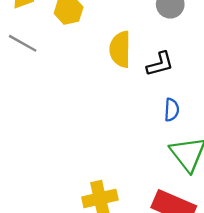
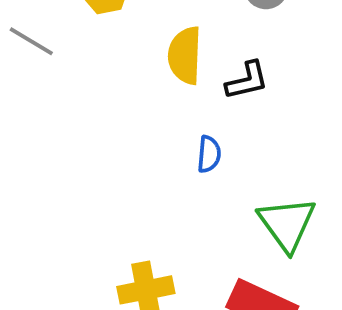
blue semicircle: (172, 110) -> (209, 154), moved

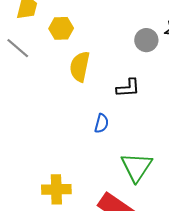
yellow semicircle: (185, 55) -> (80, 67), moved

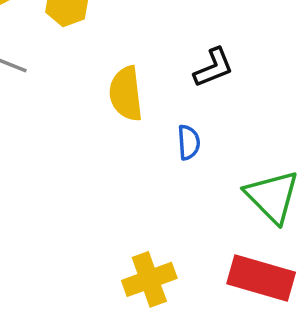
yellow semicircle: (80, 67) -> (126, 94), moved

